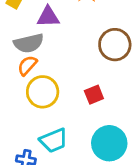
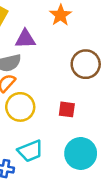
red square: (94, 95) -> (67, 109), turned 30

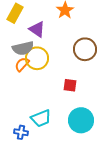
purple triangle: (25, 39) -> (37, 29), turned 36
yellow circle: (20, 107) -> (37, 58), moved

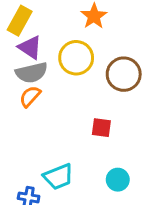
purple triangle: (37, 29) -> (30, 47), moved
yellow circle: (37, 58) -> (76, 58), moved
cyan circle: (81, 120) -> (118, 180), size x0.6

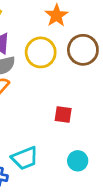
brown circle: (124, 74) -> (83, 50), moved

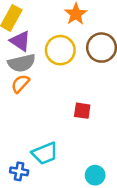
cyan circle: (78, 161) -> (95, 175), moved

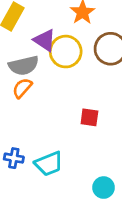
purple triangle: (20, 41) -> (45, 40), moved
blue cross: (19, 171) -> (14, 158), moved

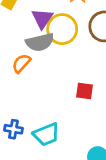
purple triangle: (45, 40) -> (42, 19), turned 30
gray semicircle: (24, 66) -> (40, 42), moved

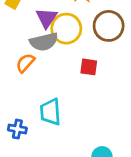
red square: (85, 91) -> (89, 67), moved
cyan trapezoid: (46, 134) -> (50, 112), moved, turned 108

